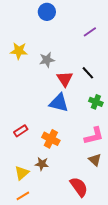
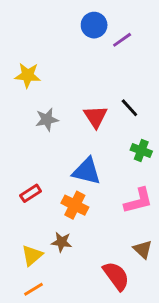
blue circle: (47, 12) -> (94, 25), moved
purple line: (90, 32) -> (122, 40), moved
gray star: (47, 60) -> (47, 120), moved
blue triangle: (59, 103) -> (87, 171), moved
brown triangle: (95, 160) -> (143, 249), moved

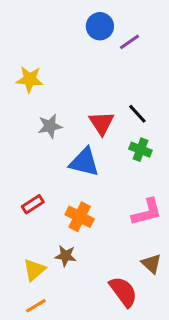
green cross: (141, 151) -> (140, 150), moved
blue triangle: (87, 171) -> (84, 162), moved

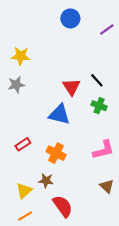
purple line: (130, 42) -> (107, 29), moved
gray star: (50, 126) -> (16, 85), moved
red semicircle: (123, 292) -> (63, 206), moved

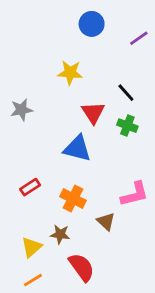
yellow star: (21, 56) -> (70, 73), moved
black line: (97, 80) -> (126, 93), moved
green cross: (99, 106) -> (127, 126), moved
brown triangle: (107, 186) -> (106, 221), moved

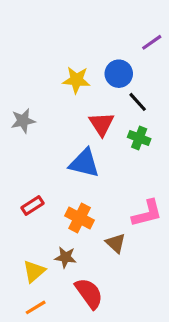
blue circle: (92, 24) -> (119, 74), moved

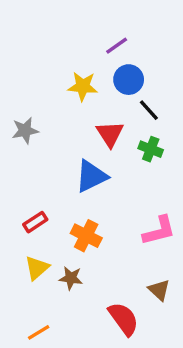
purple line: (152, 42) -> (117, 46), moved
blue triangle: (84, 163) -> (91, 176), turned -40
brown triangle: (116, 243) -> (159, 290), moved
yellow triangle: (34, 271) -> (37, 268), moved
red semicircle: (89, 293) -> (123, 319), moved

